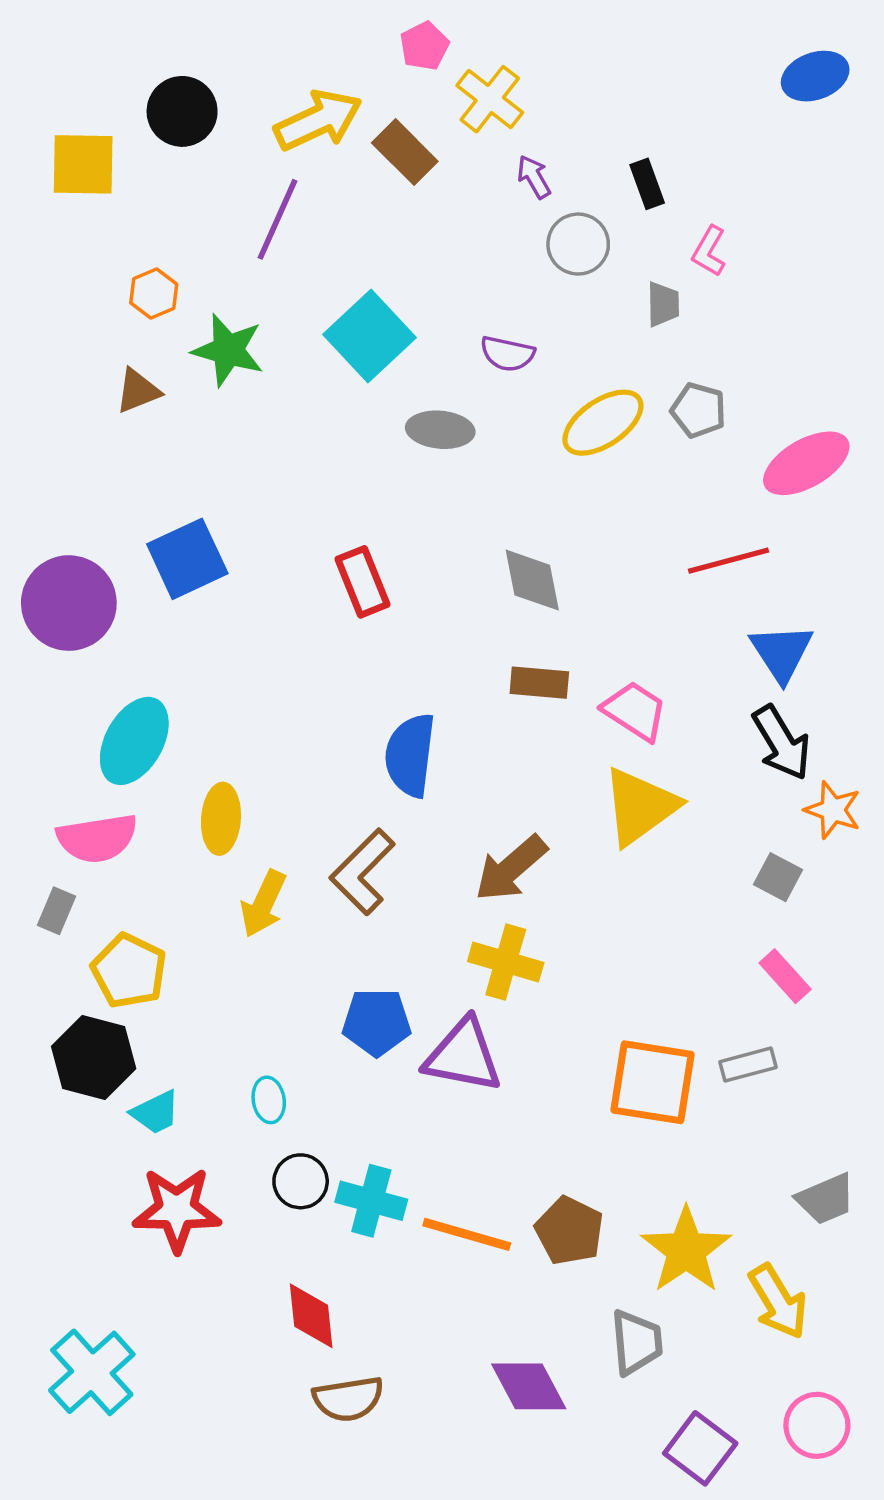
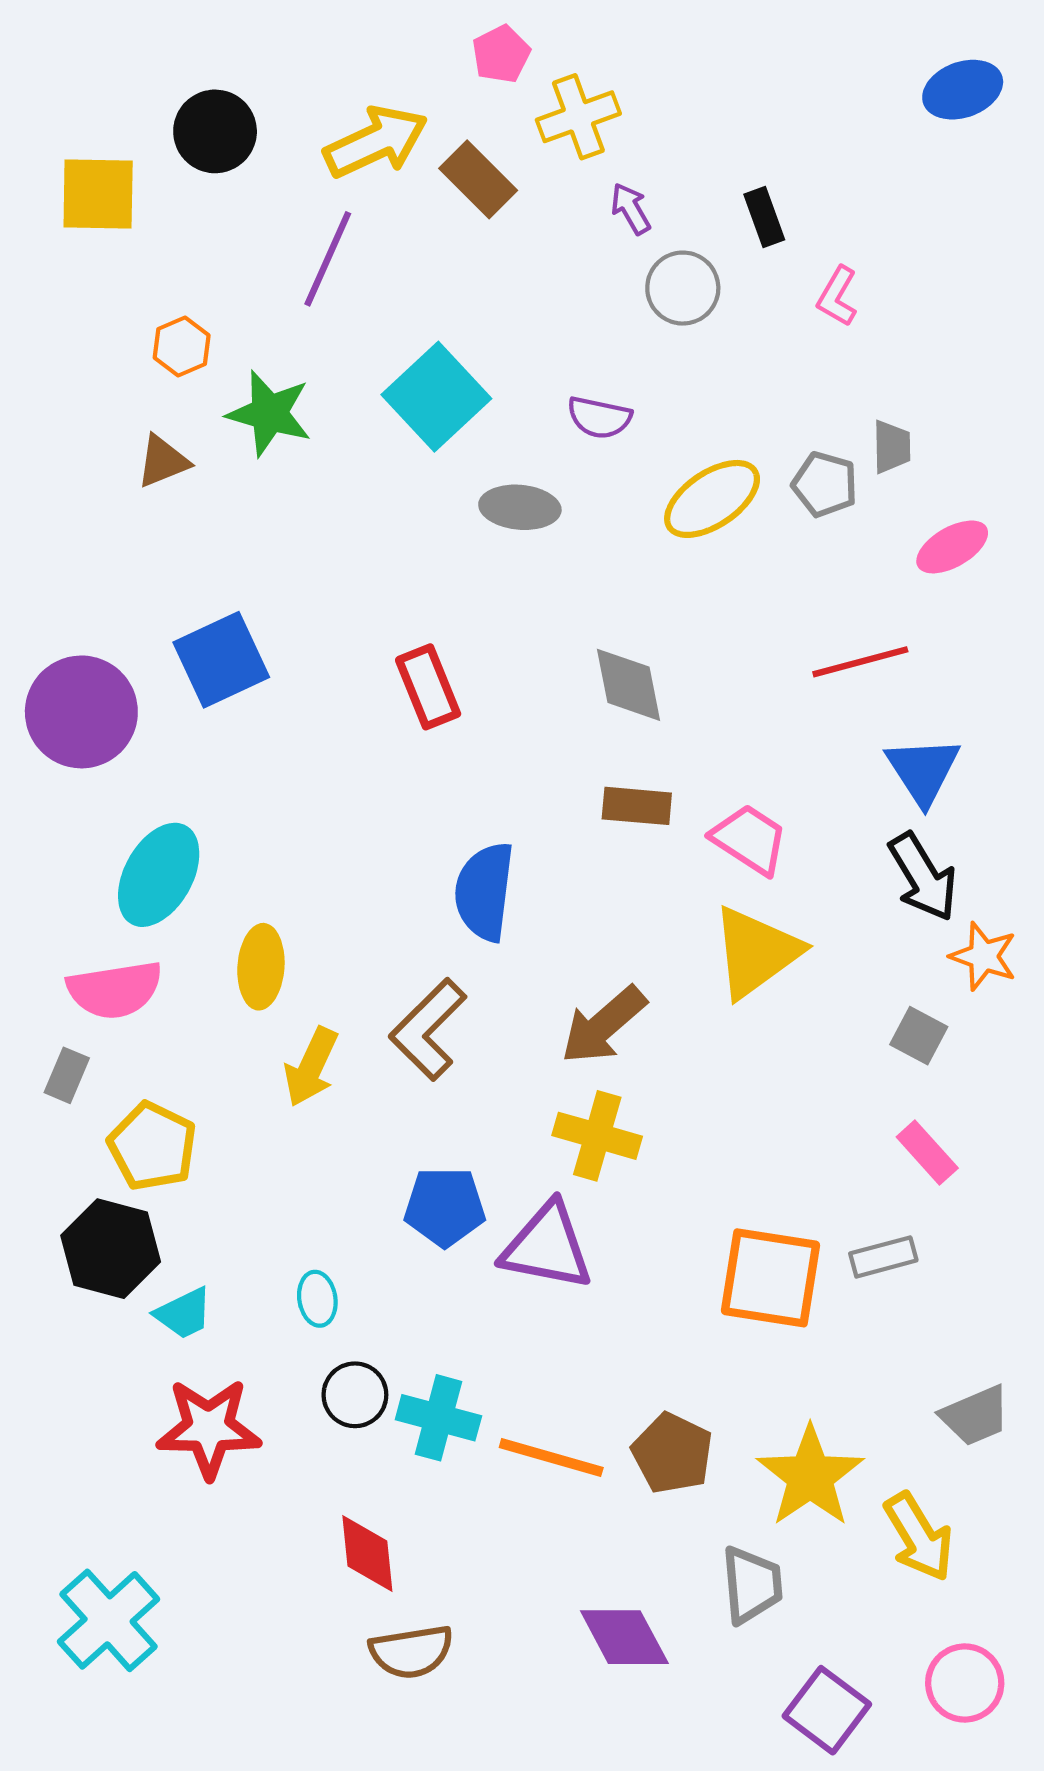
yellow cross: (490, 99) -> (578, 117), turned 32
gray trapezoid: (663, 304) -> (892, 447), moved
pink ellipse: (806, 463) -> (952, 547), size x0.7

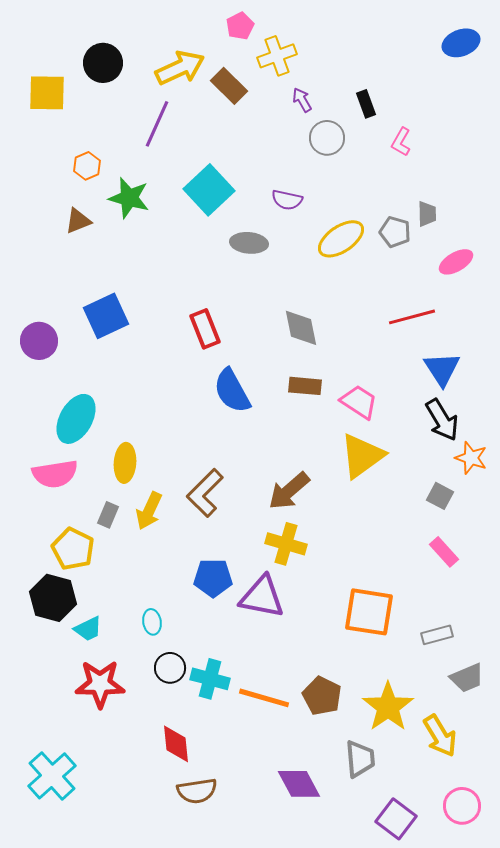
purple circle: (81, 712) -> (39, 341), size x0.7
blue semicircle: (484, 892) -> (232, 391), moved, turned -36
gray rectangle: (67, 1075) -> (108, 515), moved
gray rectangle: (883, 1257) -> (437, 635), moved

